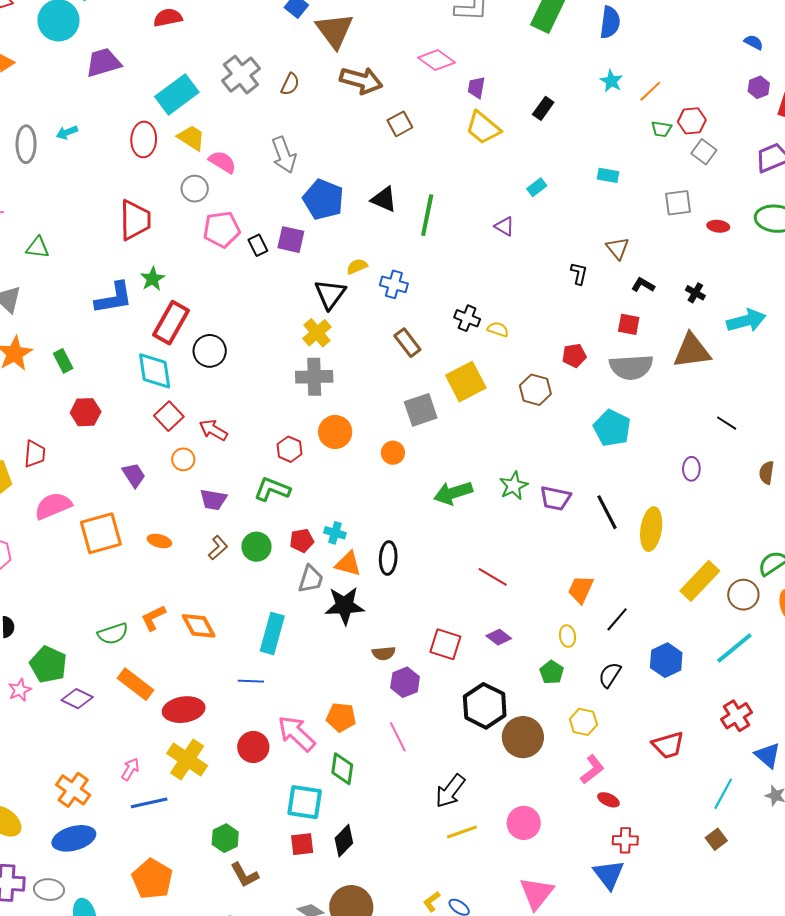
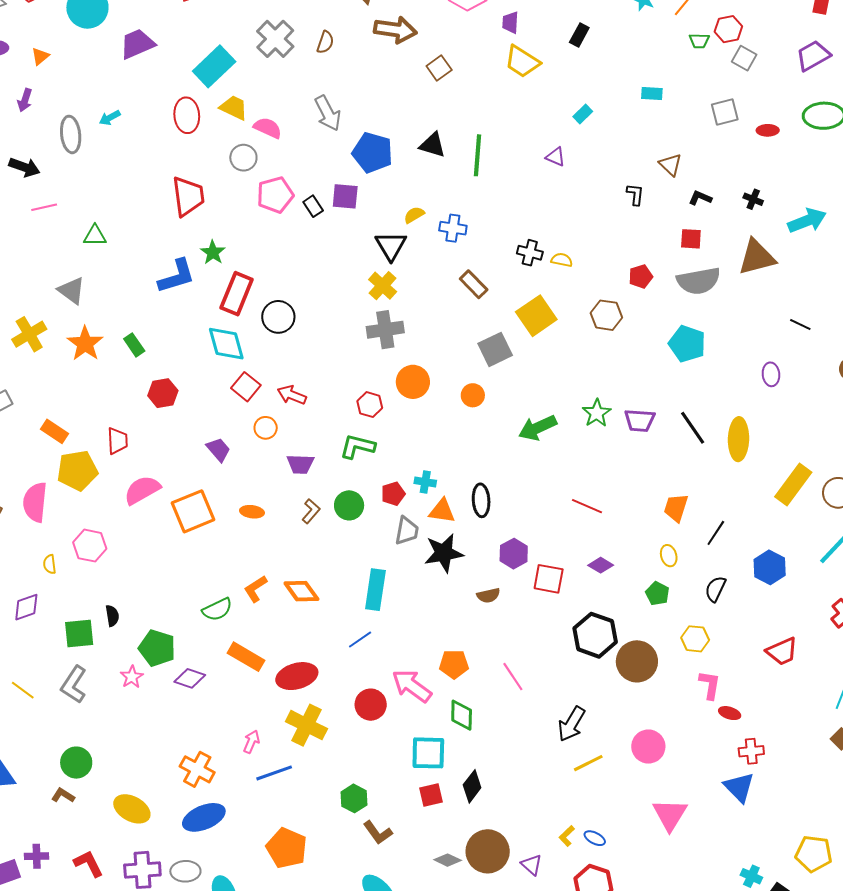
blue line: (251, 681) -> (360, 639), turned -30
purple hexagon: (405, 682) -> (514, 554), moved
pink L-shape: (592, 769) -> (710, 685), turned -36

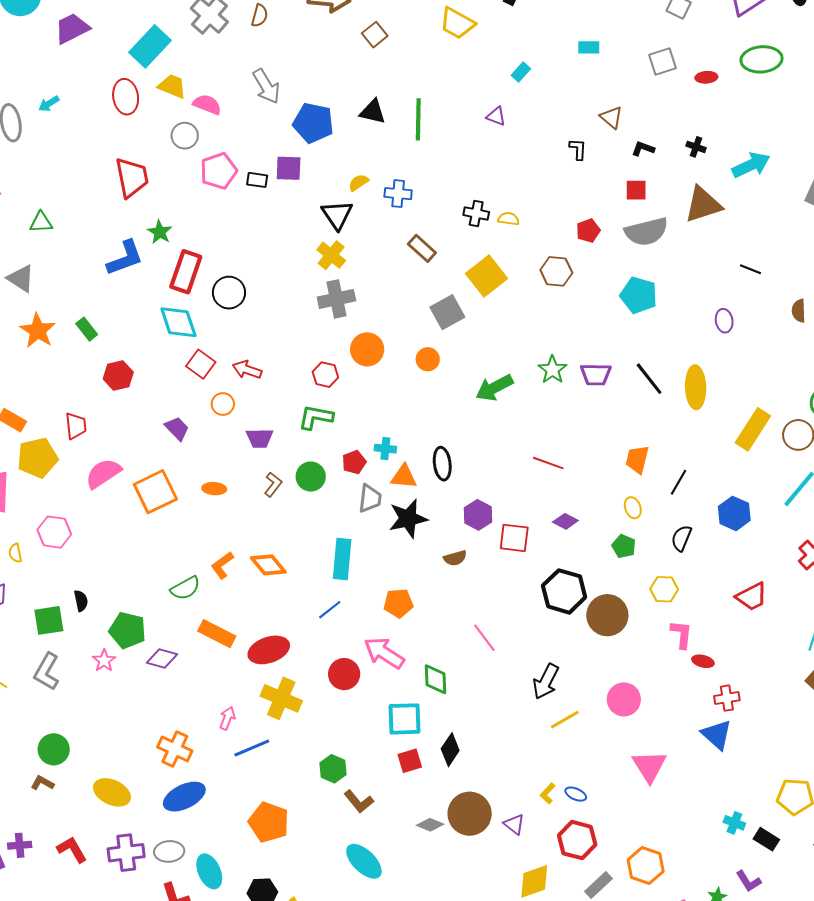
black rectangle: (313, 206) -> (257, 180), turned -45
orange pentagon: (454, 664) -> (398, 603), moved

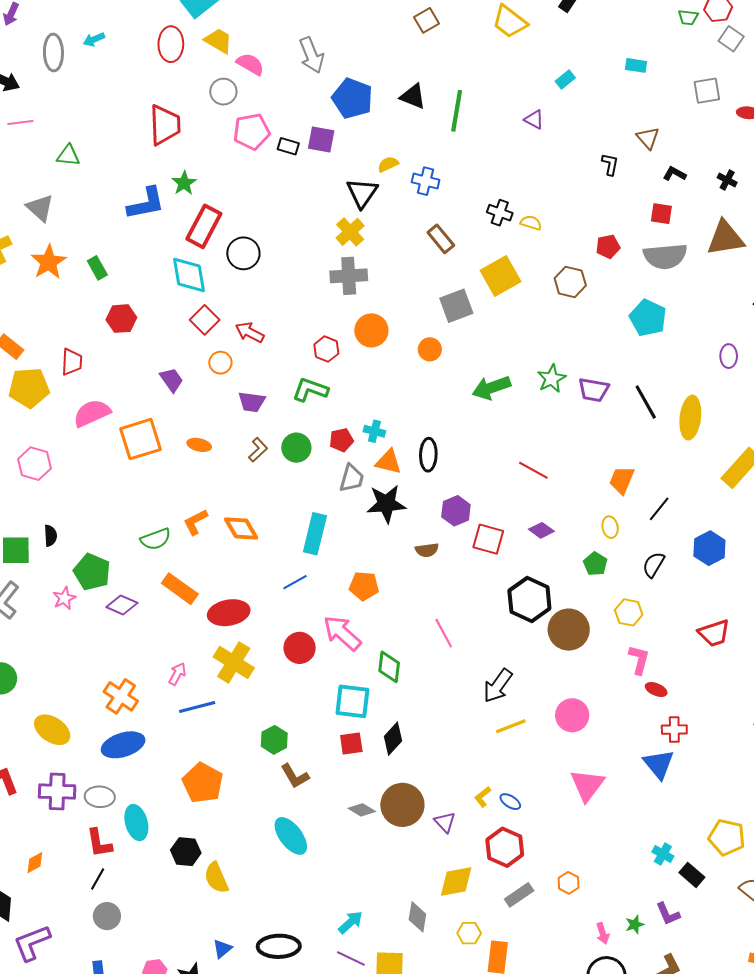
orange hexagon: (646, 866) -> (569, 883), size x0.6

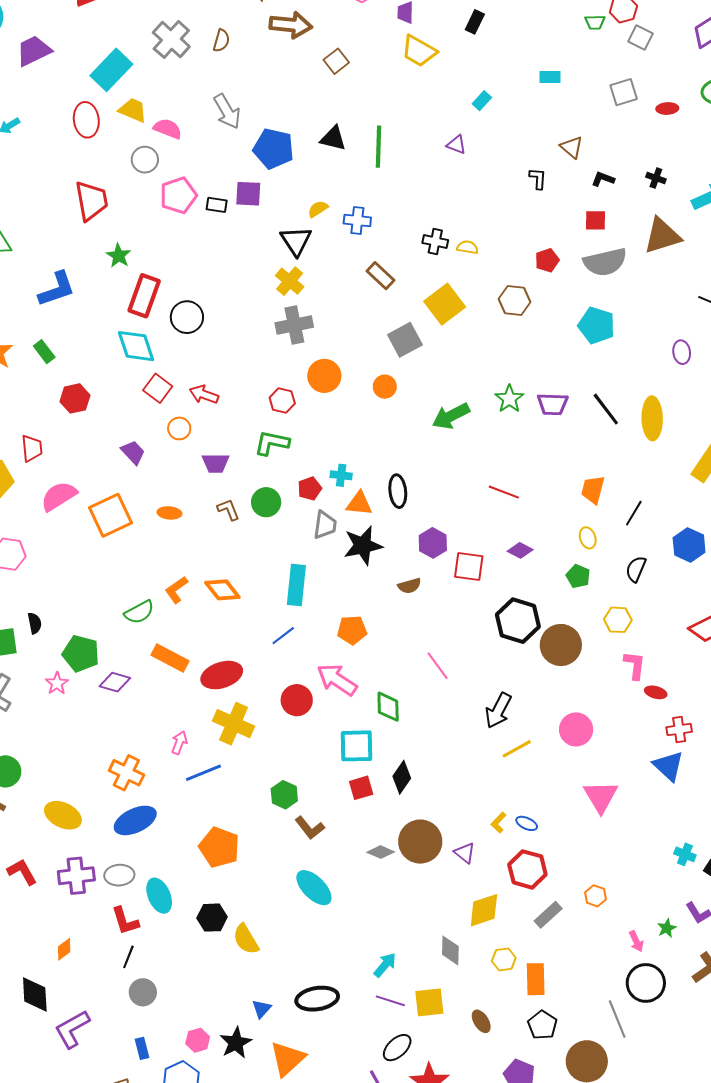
blue L-shape: (146, 203) -> (57, 289), moved
brown L-shape: (258, 450) -> (228, 510), turned -60

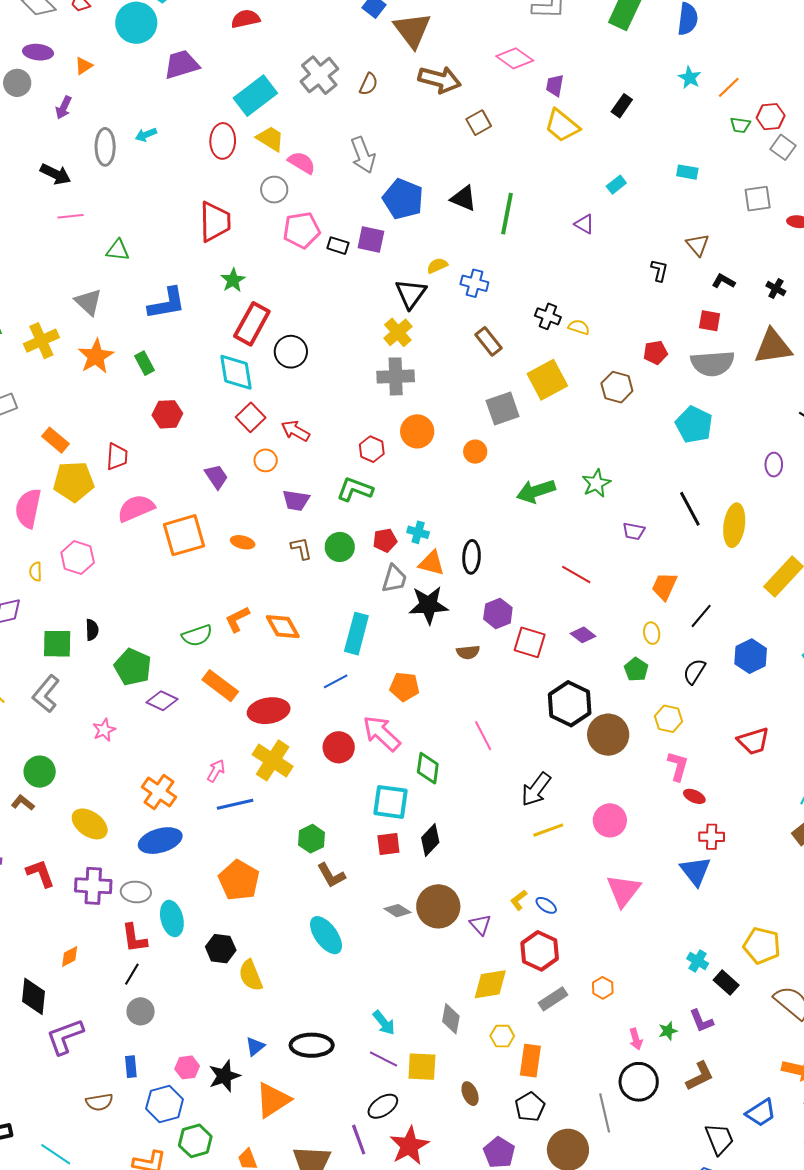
purple trapezoid: (553, 404) -> (634, 531), moved, size x0.7
pink star: (57, 683) -> (104, 730), moved
cyan arrow: (385, 965) -> (384, 1023), turned 92

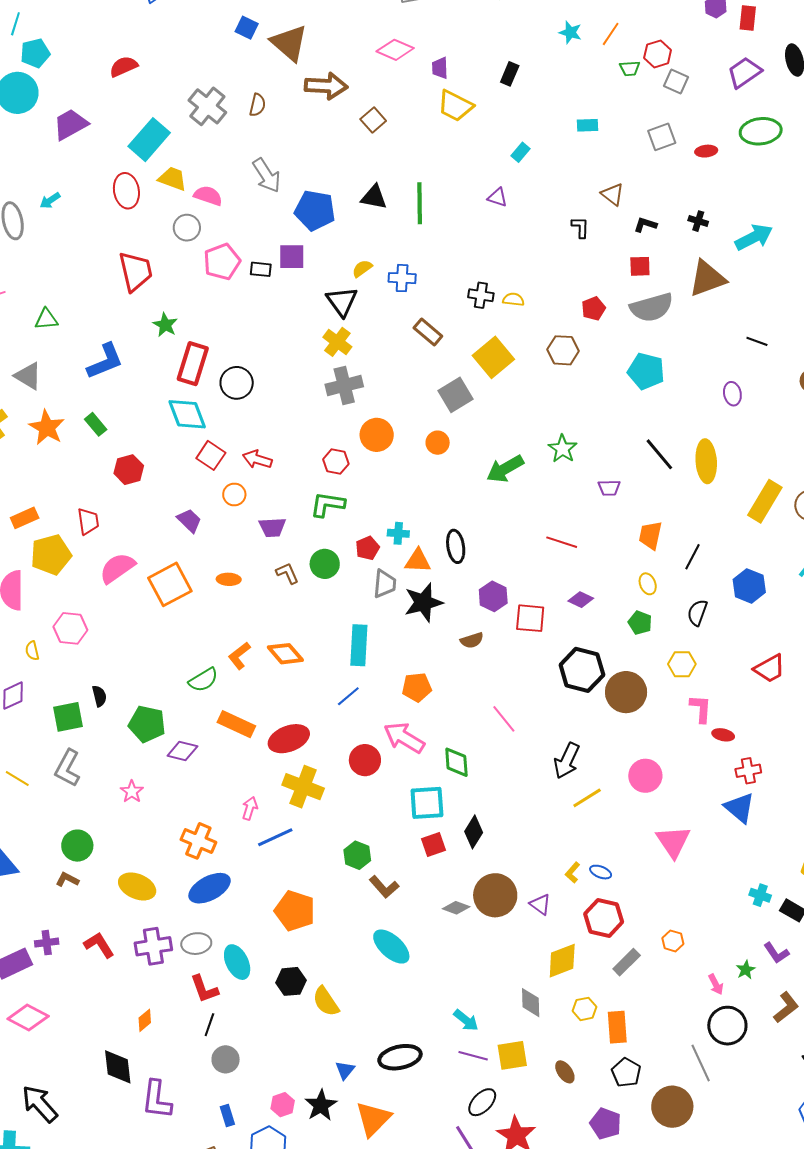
orange rectangle: (56, 440) -> (25, 518), turned -52
purple L-shape: (65, 1037) -> (157, 1100), turned -51

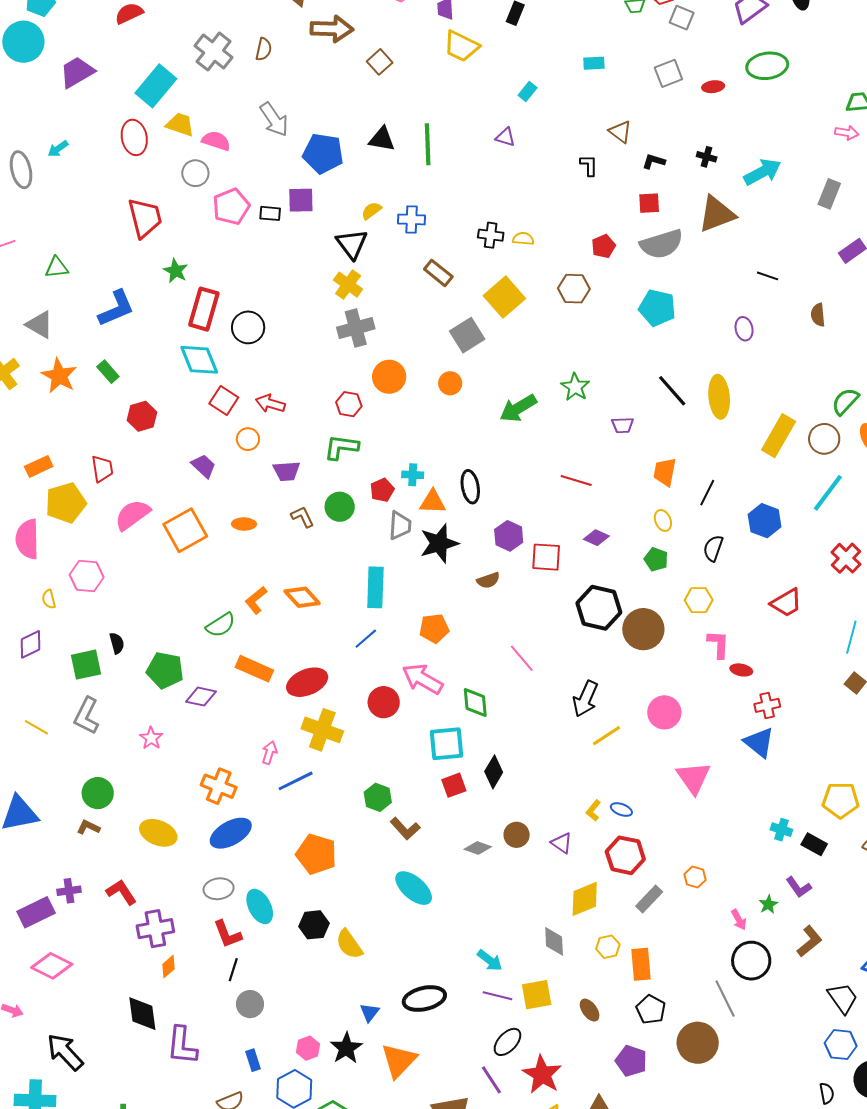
brown circle: (495, 895) -> (517, 835), size x0.6
purple cross: (153, 946) -> (155, 929), moved

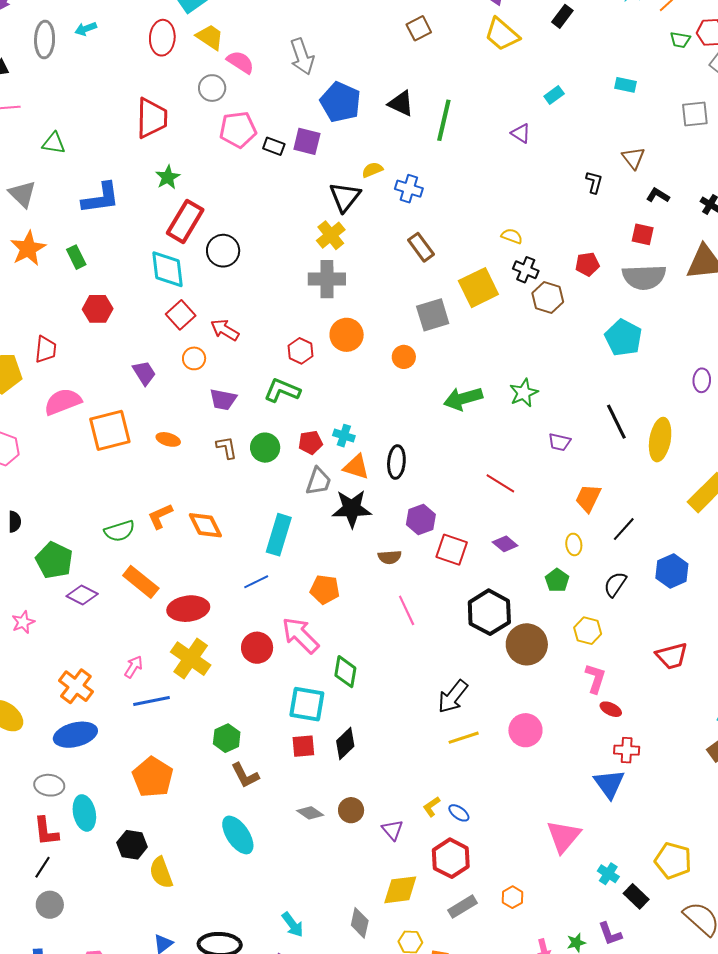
black cross: (491, 235) -> (526, 270), moved
pink line: (522, 658) -> (407, 610), moved
pink triangle: (693, 778) -> (564, 836), moved

